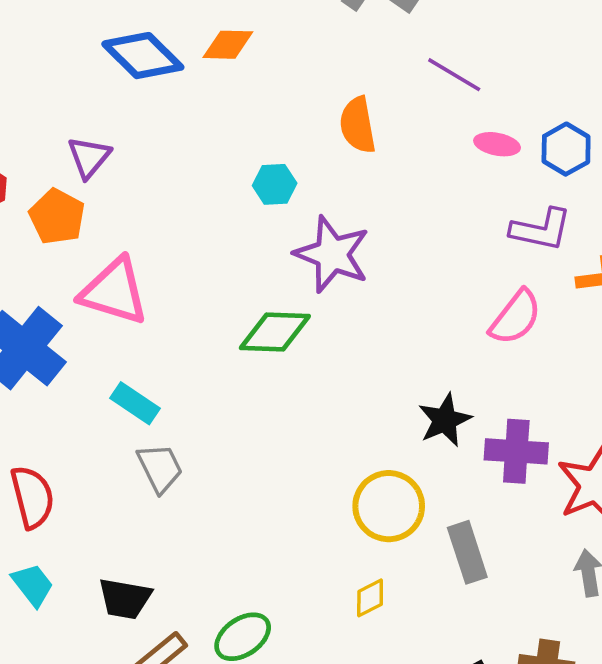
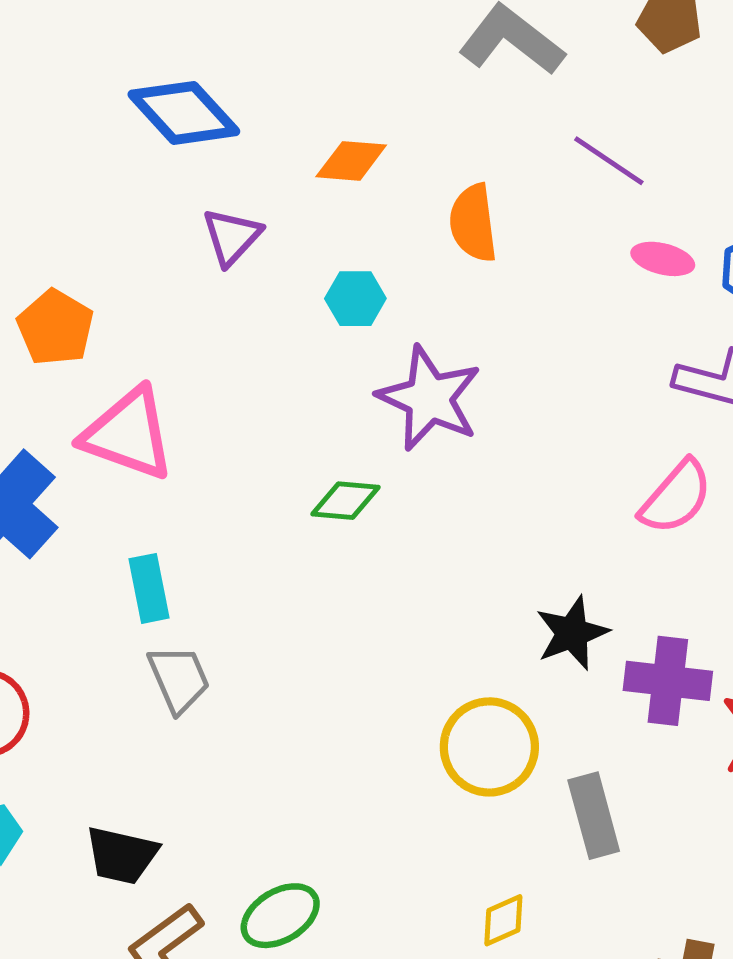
orange diamond: (228, 45) -> (351, 161), moved
purple triangle: (89, 157) -> (232, 237), moved
green diamond: (275, 332) -> (346, 501), size x0.7
cyan rectangle: (135, 403) -> (149, 588), turned 42
yellow diamond: (370, 598) -> (503, 920), moved

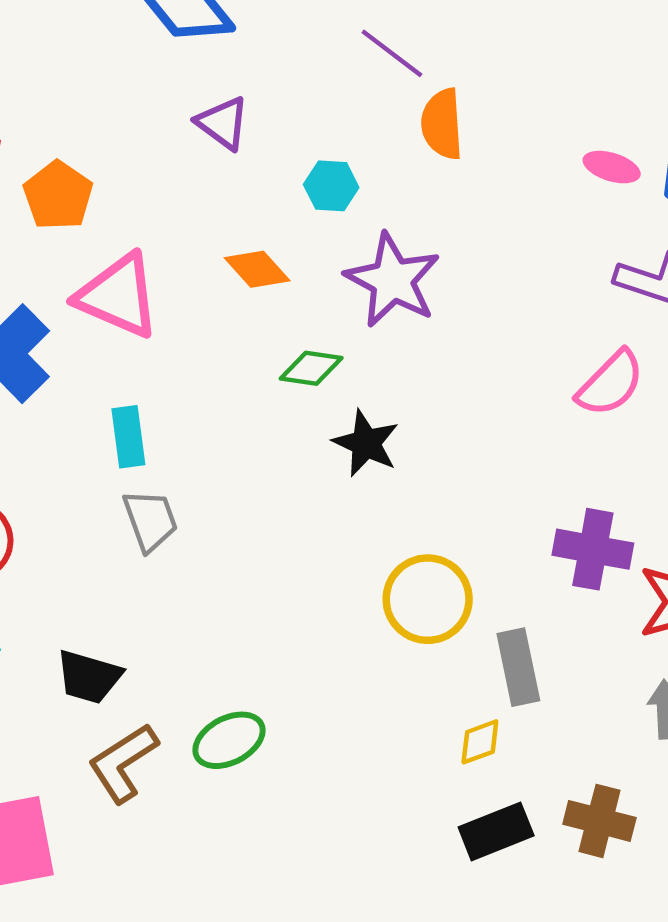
orange diamond: (351, 161) -> (257, 269), moved, turned 40
purple line: (609, 161) -> (392, 53), moved
purple triangle: (232, 237) -> (223, 123), turned -40
black star: (572, 633) -> (366, 443), moved, turned -30
yellow diamond: (503, 920) -> (480, 742), moved

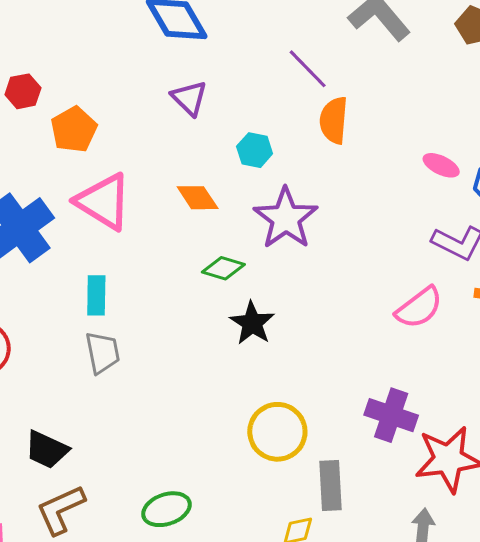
green ellipse: (229, 740) -> (166, 509), moved

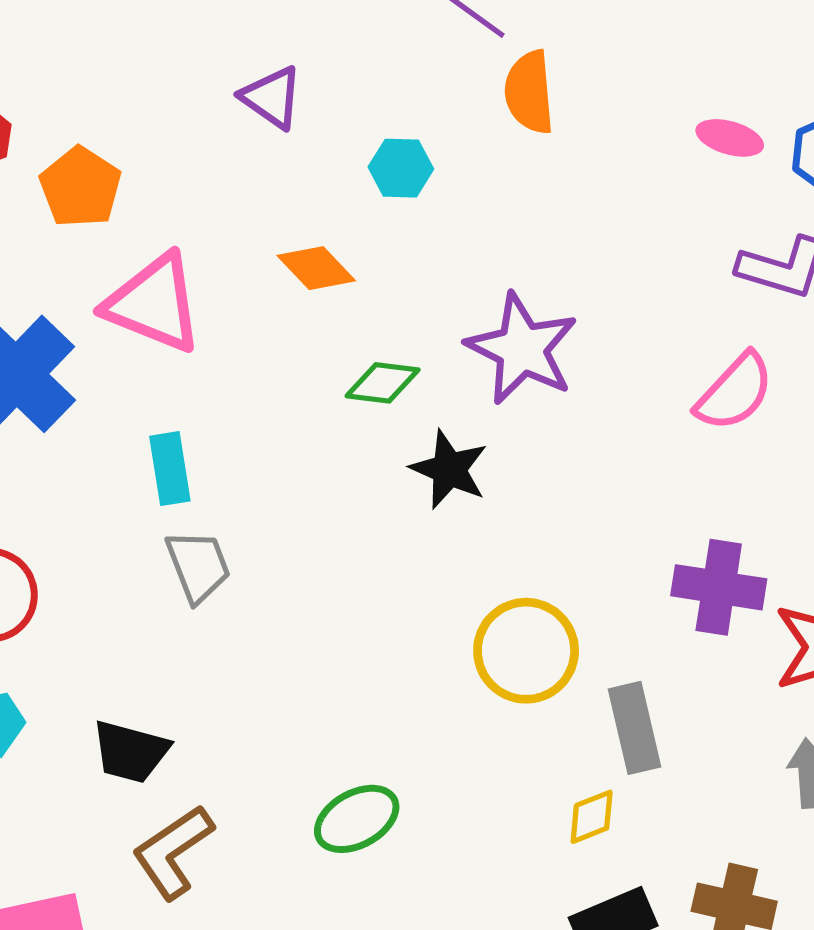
purple star: (286, 218) -> (522, 349), moved

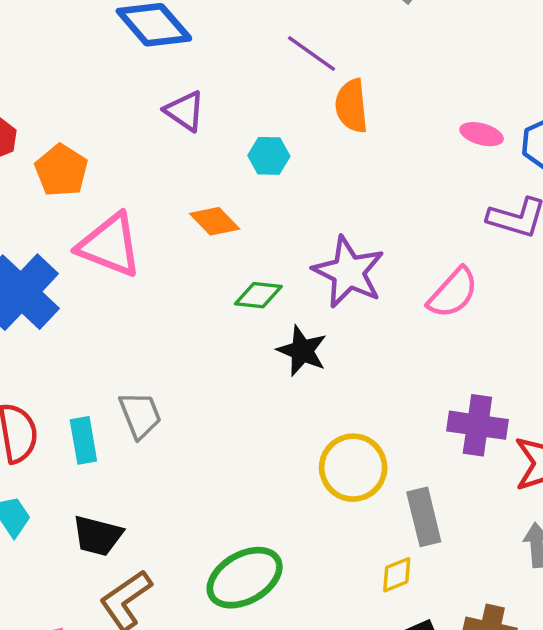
pink semicircle: (735, 392) -> (453, 293), moved
cyan rectangle: (170, 469) -> (83, 440), moved
green ellipse: (357, 819) -> (245, 578), size x1.4

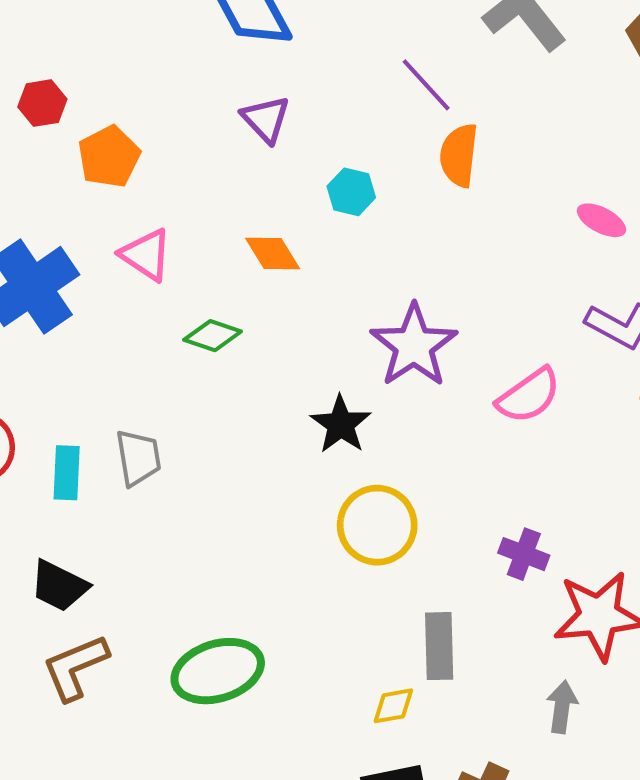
pink triangle: (110, 245) -> (146, 255), size x0.7
green diamond: (258, 295) -> (213, 336), moved
purple cross: (477, 425) -> (524, 554), size x0.7
yellow circle: (353, 468) -> (377, 525), moved

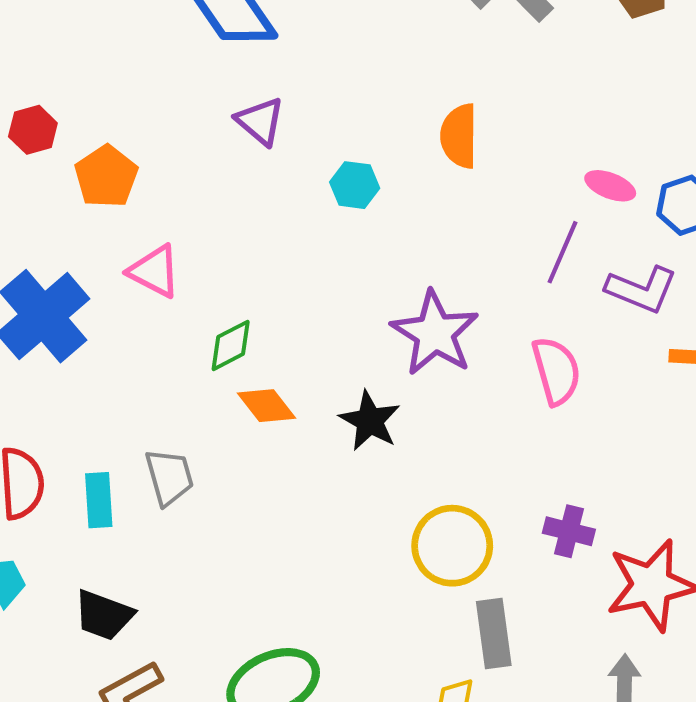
purple line: (426, 85) -> (562, 252), moved, turned 72
orange diamond: (273, 254) -> (266, 406), moved
green diamond: (213, 336) -> (231, 345), turned -40
pink semicircle: (529, 396) -> (556, 371), turned -64
yellow circle: (377, 525) -> (452, 546), moved

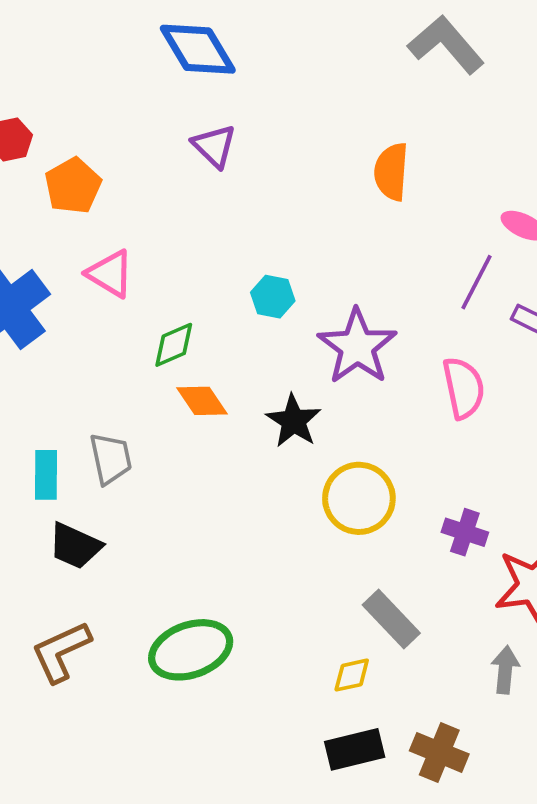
cyan hexagon: (355, 185) -> (273, 297), moved
yellow circle: (452, 546) -> (359, 498), moved
black trapezoid: (104, 615) -> (75, 546), moved
gray rectangle: (494, 633) -> (391, 619), turned -40

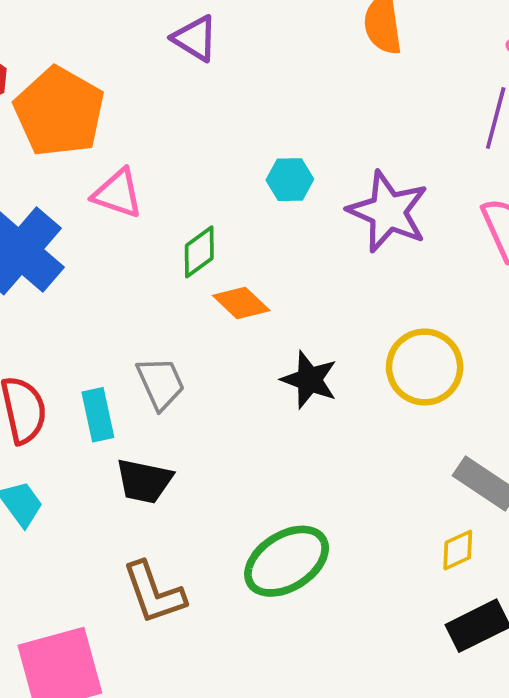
orange pentagon: (73, 186) -> (59, 112), size x1.5
black star: (294, 421) -> (309, 380), moved
brown L-shape: (61, 652) -> (154, 593), turned -72

